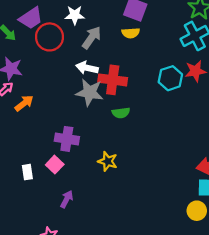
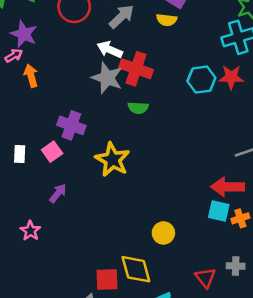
orange arrow: (24, 103) -> (31, 76), turned -78
yellow star: (108, 161) -> (112, 160), size x1.5
yellow circle: (197, 211) -> (163, 233), moved

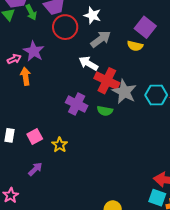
purple star: (24, 34) -> (34, 51), moved
gray star: (107, 78) -> (124, 92), moved
purple cross: (71, 125) -> (77, 104), moved
yellow star: (112, 160) -> (60, 145), moved, size x0.6

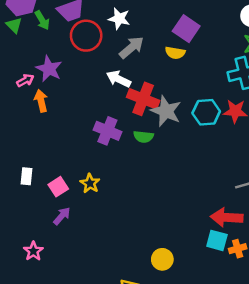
pink square: (35, 137) -> (58, 187), moved

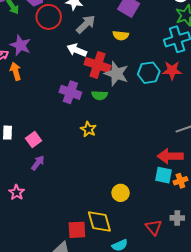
yellow semicircle: (175, 53) -> (121, 35), moved
yellow star: (90, 183) -> (88, 129), moved

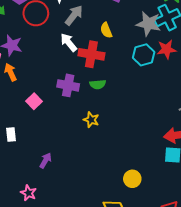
yellow semicircle: (121, 35) -> (106, 30), moved, turned 70
white arrow: (77, 50) -> (69, 42), turned 36
gray star: (116, 74) -> (148, 24), moved
pink square: (33, 140) -> (34, 101), moved

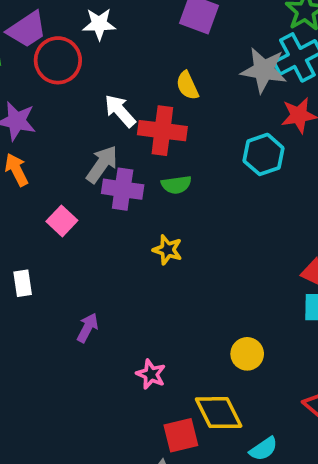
gray arrow: (74, 15) -> (102, 164), moved
cyan hexagon: (144, 55) -> (264, 154), moved
pink star: (28, 193) -> (151, 374), moved

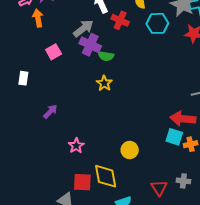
red cross: (162, 131) -> (120, 20), size x0.7
cyan hexagon: (264, 154) -> (157, 23), moved
green semicircle: (176, 185) -> (106, 56), moved

